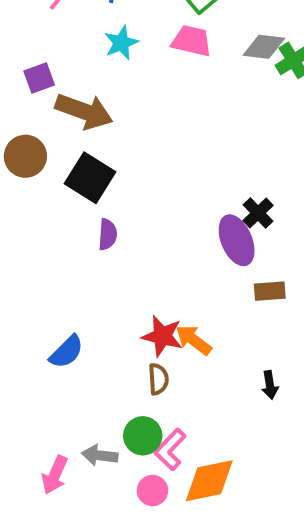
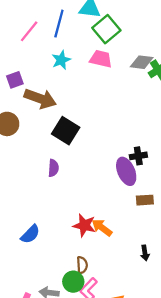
black square: (90, 178) -> (66, 131), moved
black cross: (258, 213) -> (138, 156), turned 35
brown semicircle: (158, 379) -> (82, 265), moved

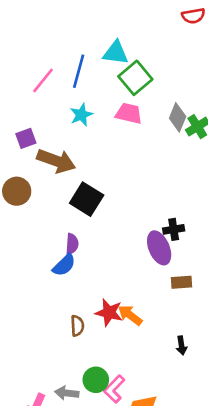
gray diamond: (142, 62) -> (178, 117), turned -75
blue semicircle: (30, 234) -> (64, 265), moved
brown semicircle: (82, 265) -> (77, 326), moved

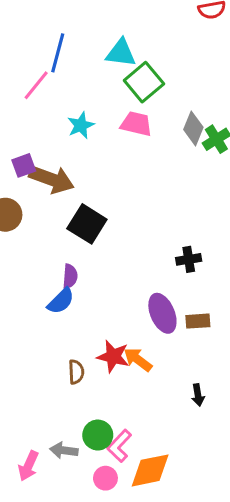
blue line: (79, 71) -> (58, 53), moved
purple square: (26, 138) -> (24, 165), moved
purple ellipse: (159, 248) -> (162, 313), moved

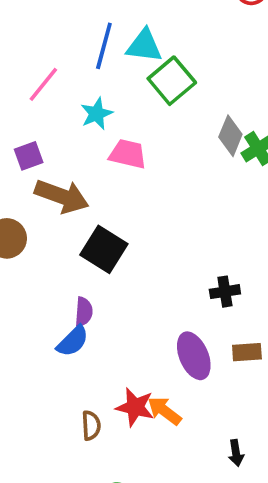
blue line: (58, 53) -> (104, 46), moved
pink trapezoid: (136, 124) -> (128, 154), moved
cyan star: (81, 125) -> (97, 114), moved
purple square: (24, 165) -> (29, 156), moved
brown rectangle: (198, 321) -> (247, 352), moved

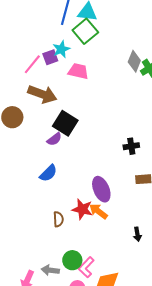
green square: (172, 81) -> (85, 31), moved
pink line: (43, 84) -> (32, 64), moved
purple square: (29, 156) -> (50, 57), moved
purple semicircle: (84, 312) -> (54, 139), moved, turned 49
purple ellipse: (194, 356) -> (101, 189), moved

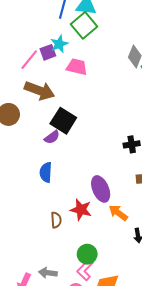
blue semicircle: (48, 173) -> (46, 172), turned 138
orange arrow: (98, 211) -> (118, 213), moved
green circle: (72, 260) -> (87, 254), moved

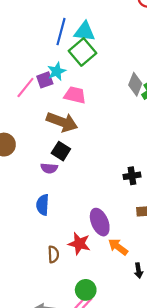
brown arrow: (40, 91) -> (62, 122), moved
black square: (63, 121) -> (61, 151), size x0.7
purple semicircle: (52, 137) -> (49, 168), turned 42

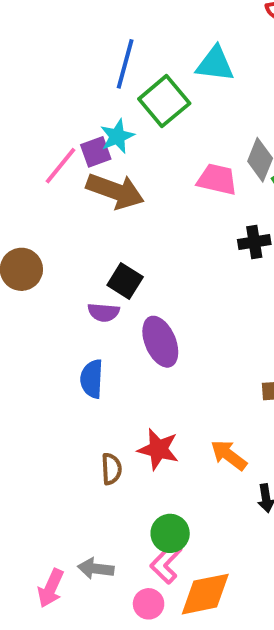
cyan triangle: (85, 32) -> (215, 64), moved
pink trapezoid: (75, 95) -> (217, 179), moved
brown arrow: (62, 122) -> (115, 191), moved
black cross: (132, 176) -> (254, 242), moved
purple ellipse: (100, 222) -> (160, 342), moved

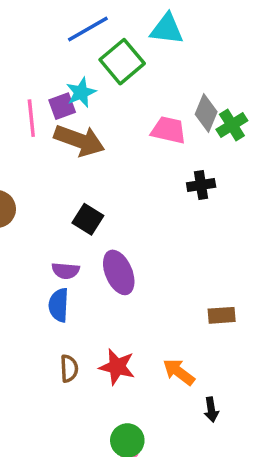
blue line: (125, 64) -> (88, 29), turned 45
pink line: (61, 166) -> (31, 118), turned -45
purple semicircle: (104, 312) -> (66, 271), moved
brown semicircle: (111, 469) -> (69, 368), moved

